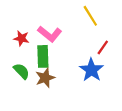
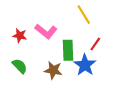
green rectangle: (43, 56) -> (68, 50), moved
brown star: (45, 78) -> (53, 70), moved, turned 30

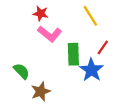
red star: (20, 36) -> (41, 14), moved
brown star: (53, 70) -> (41, 91), moved, turned -30

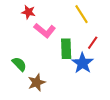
red star: (41, 14) -> (28, 12), moved

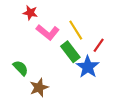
yellow line: (81, 14) -> (76, 30), moved
green rectangle: (66, 49) -> (70, 52), turned -36

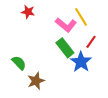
yellow line: (76, 30) -> (81, 17), moved
pink L-shape: (48, 32) -> (66, 25), moved

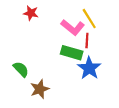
red line: (91, 42) -> (87, 41), moved, turned -32
green rectangle: (65, 48) -> (72, 53), turned -36

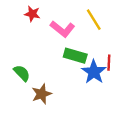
pink L-shape: (73, 27) -> (62, 29), moved
red line: (87, 41) -> (109, 63), moved

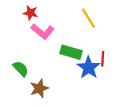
pink L-shape: (62, 29) -> (43, 31), moved

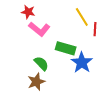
red line: (103, 59) -> (95, 29), moved
green semicircle: (21, 69) -> (41, 63), moved

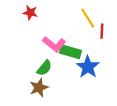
pink L-shape: (39, 29) -> (54, 44), moved
green semicircle: (41, 63) -> (44, 68), turned 84

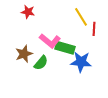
blue star: (88, 67) -> (81, 62), turned -30
brown star: (39, 88) -> (24, 54), moved

